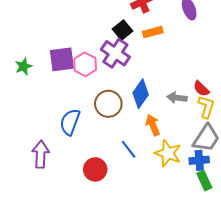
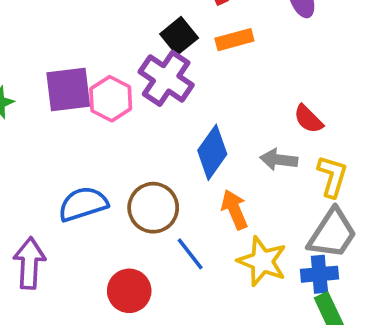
red semicircle: (201, 89) -> (308, 119), moved
brown circle: (108, 104) -> (153, 208), moved
blue semicircle: (70, 122) -> (83, 204), turned 52

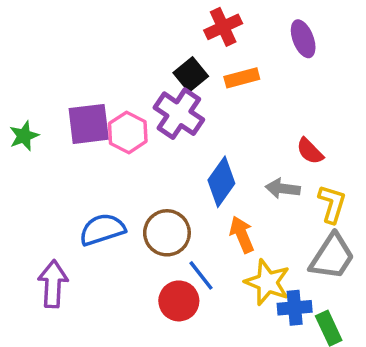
blue cross: (319, 274) -> (295, 308), moved
red circle: (129, 291) -> (179, 301), moved

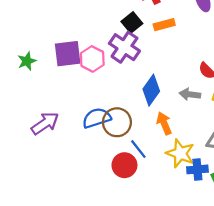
blue semicircle: (102, 229) -> (97, 118), moved
purple arrow: (53, 284) -> (45, 123), moved, turned 52

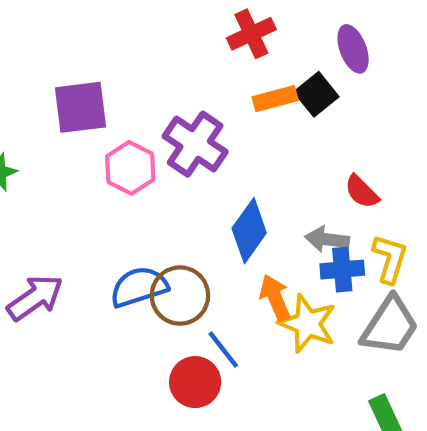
black square: (132, 22) -> (316, 94), moved
purple square: (68, 54) -> (80, 107), moved
yellow star: (180, 153) -> (308, 324), moved
blue cross: (197, 169) -> (342, 270), moved

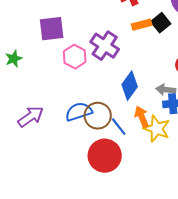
blue line: (223, 350) -> (119, 127), moved
red circle: (195, 382) -> (105, 156), size x1.4

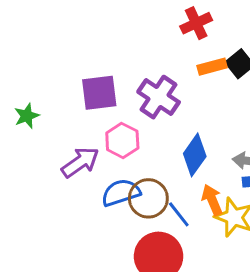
purple square: (52, 29) -> (99, 93), moved
pink hexagon: (75, 57) -> (122, 140), moved
purple arrow: (31, 117) -> (80, 162), moved

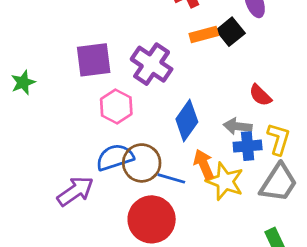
purple arrow: (80, 162) -> (75, 191), moved
blue line: (179, 214) -> (171, 178), turned -36

